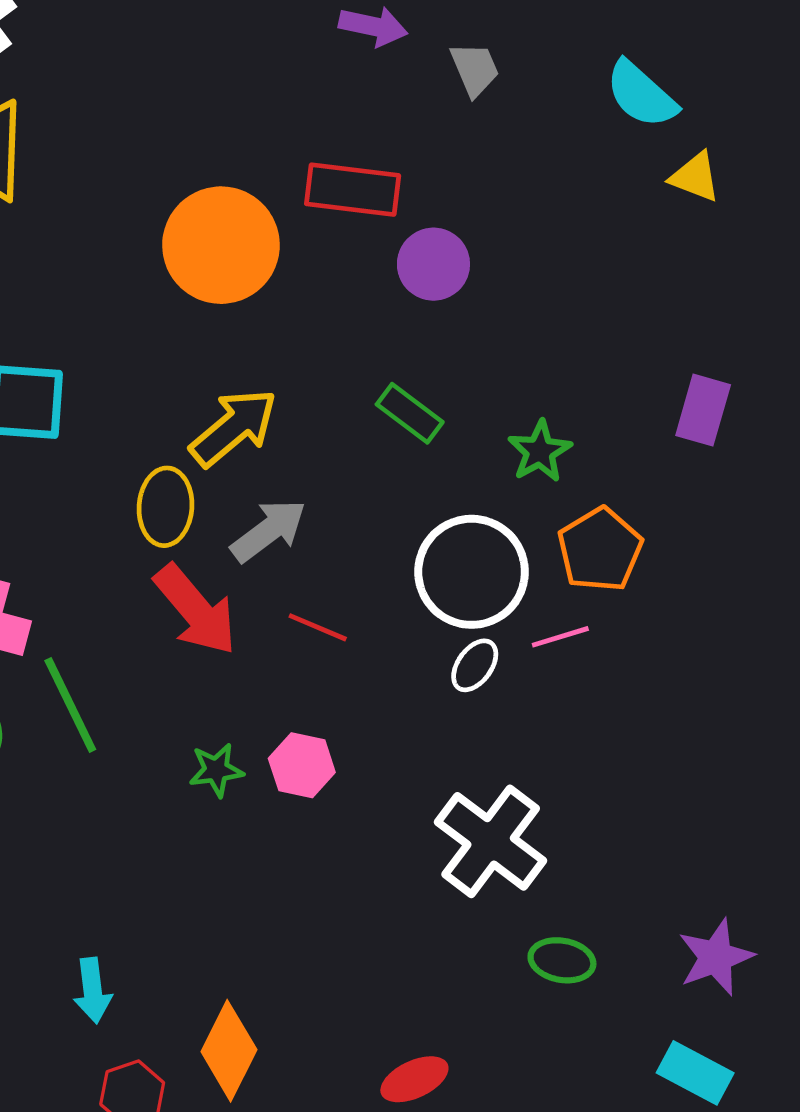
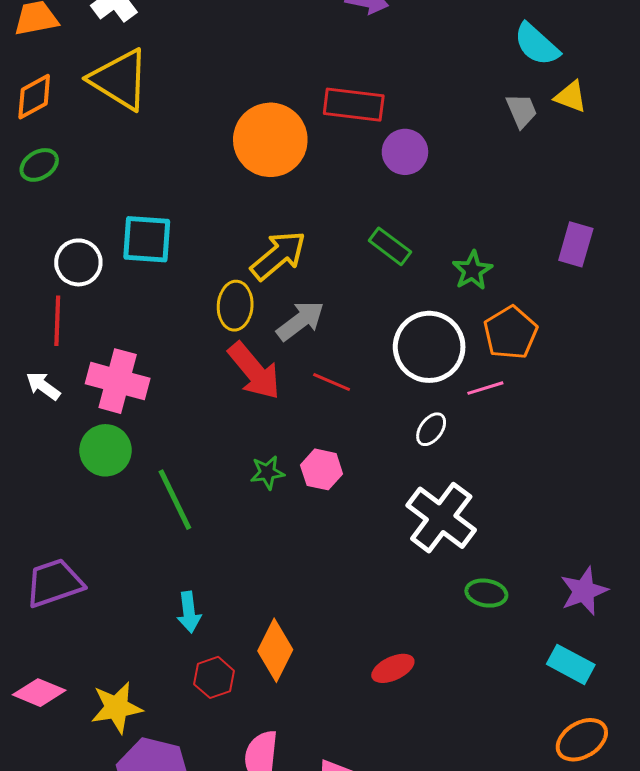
gray trapezoid: (475, 69) -> (522, 111), moved
white ellipse: (475, 665) -> (431, 429), moved
green line: (70, 705) -> (175, 500), moved

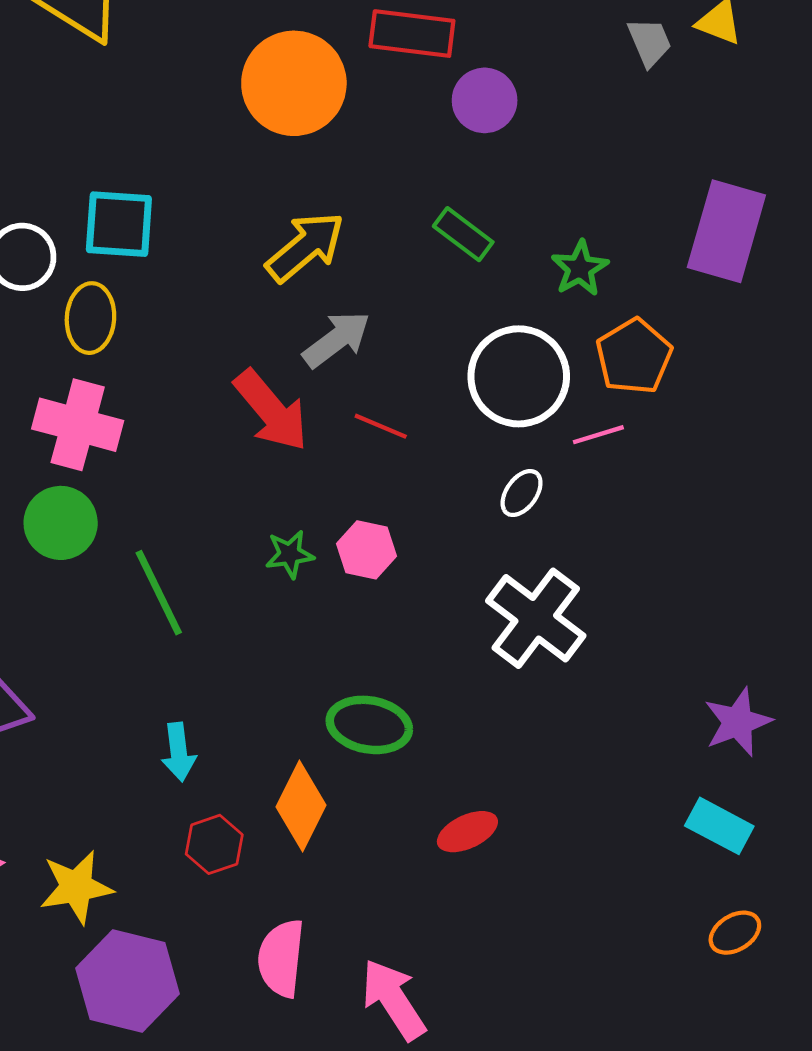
purple rectangle: (576, 244) -> (726, 231), size x1.6
yellow ellipse: (235, 306) -> (90, 318), moved
green ellipse: (486, 593) -> (369, 725), moved, size x1.4
orange ellipse: (582, 740) -> (735, 933), size x0.7

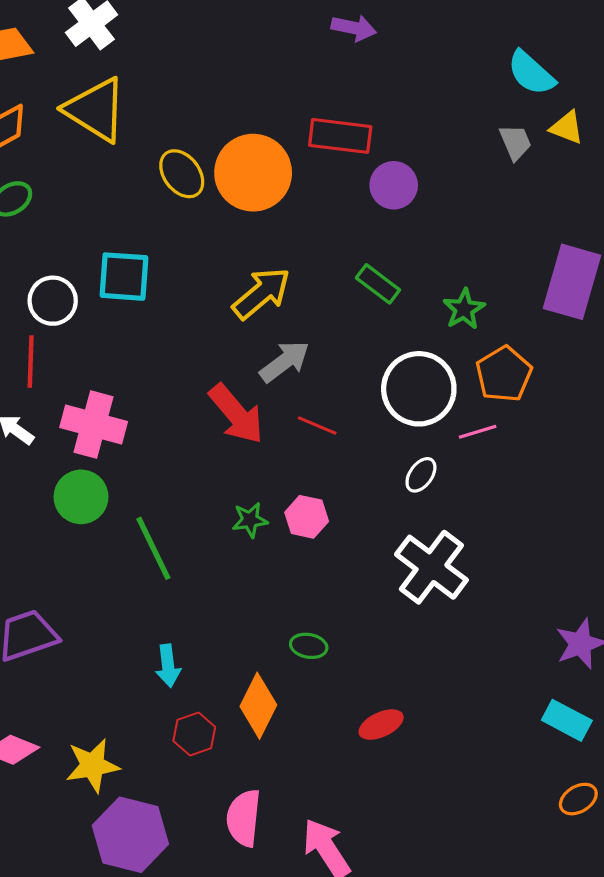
yellow ellipse: (90, 318) -> (182, 174), moved, turned -42
green ellipse: (369, 725) -> (309, 646), size x0.6

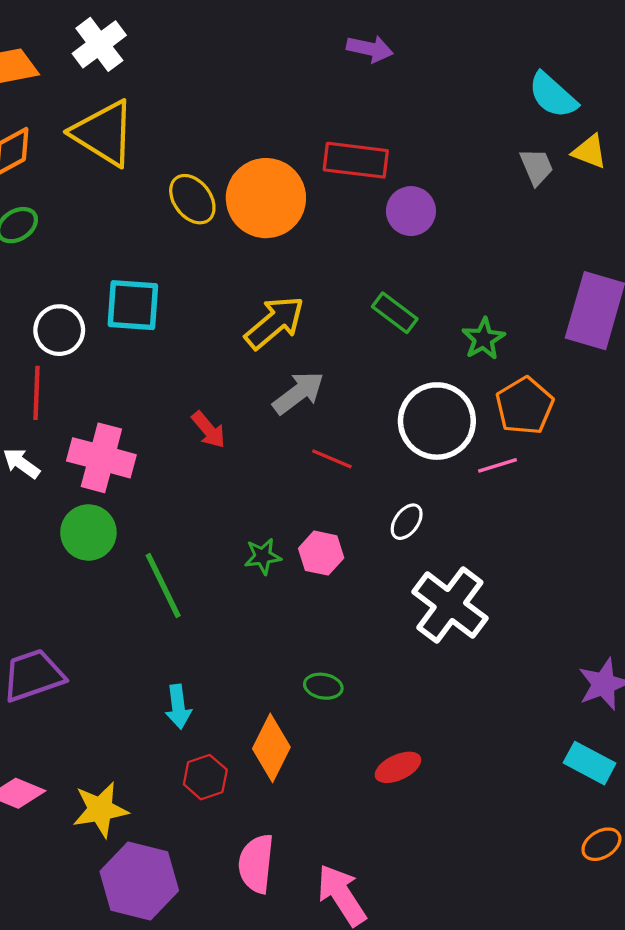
red arrow: (236, 414) -> (209, 430), moved, size x0.6
white ellipse: (421, 475) -> (407, 522), moved

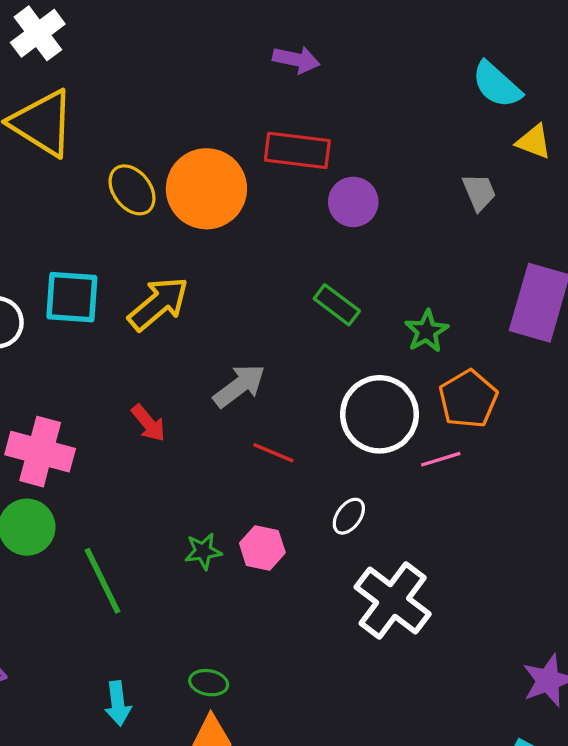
purple arrow: (370, 49) -> (296, 60), moved
gray trapezoid: (537, 167) -> (479, 192), moved
yellow arrow: (275, 323) -> (158, 304), moved
green ellipse: (323, 686) -> (209, 683), moved

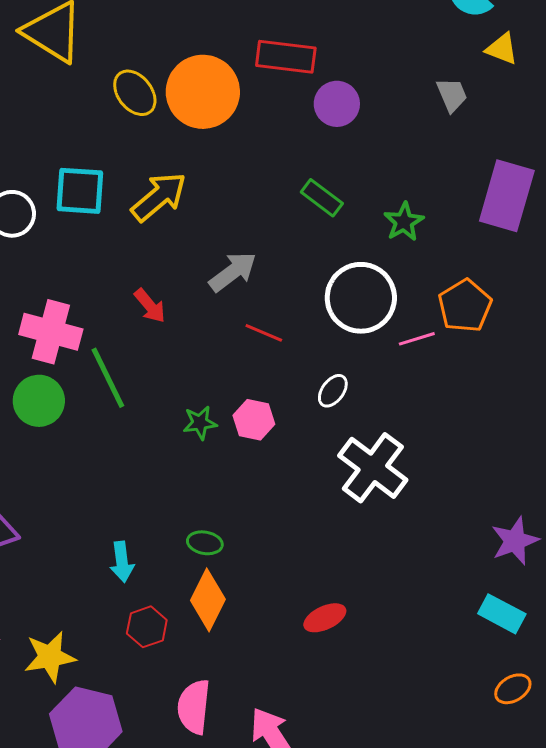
orange pentagon: (468, 399) -> (465, 306), moved
green line: (102, 581) -> (108, 378), moved

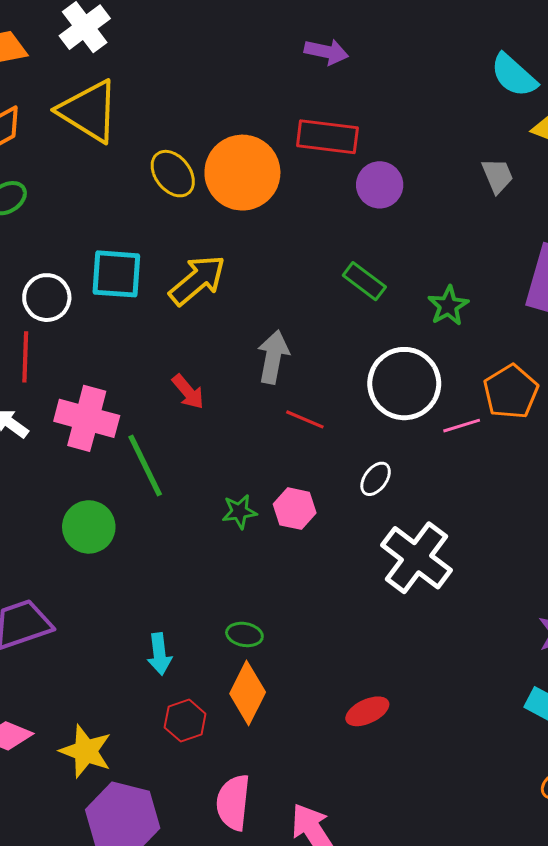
gray arrow: (233, 272) -> (273, 357), turned -42
green circle: (39, 401) -> (89, 527), moved
yellow star: (50, 657) -> (86, 751), turned 30

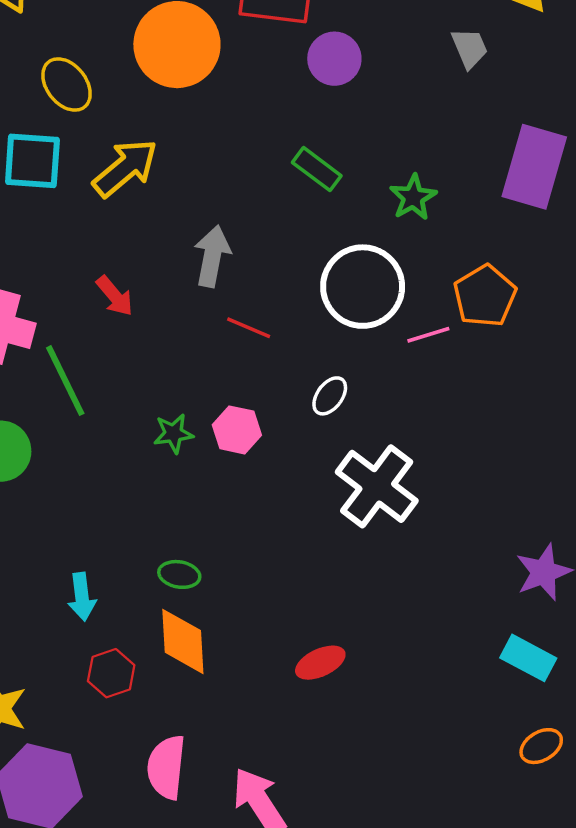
yellow ellipse: (173, 174) -> (67, 85), moved
orange diamond: (248, 693) -> (183, 641), turned -30

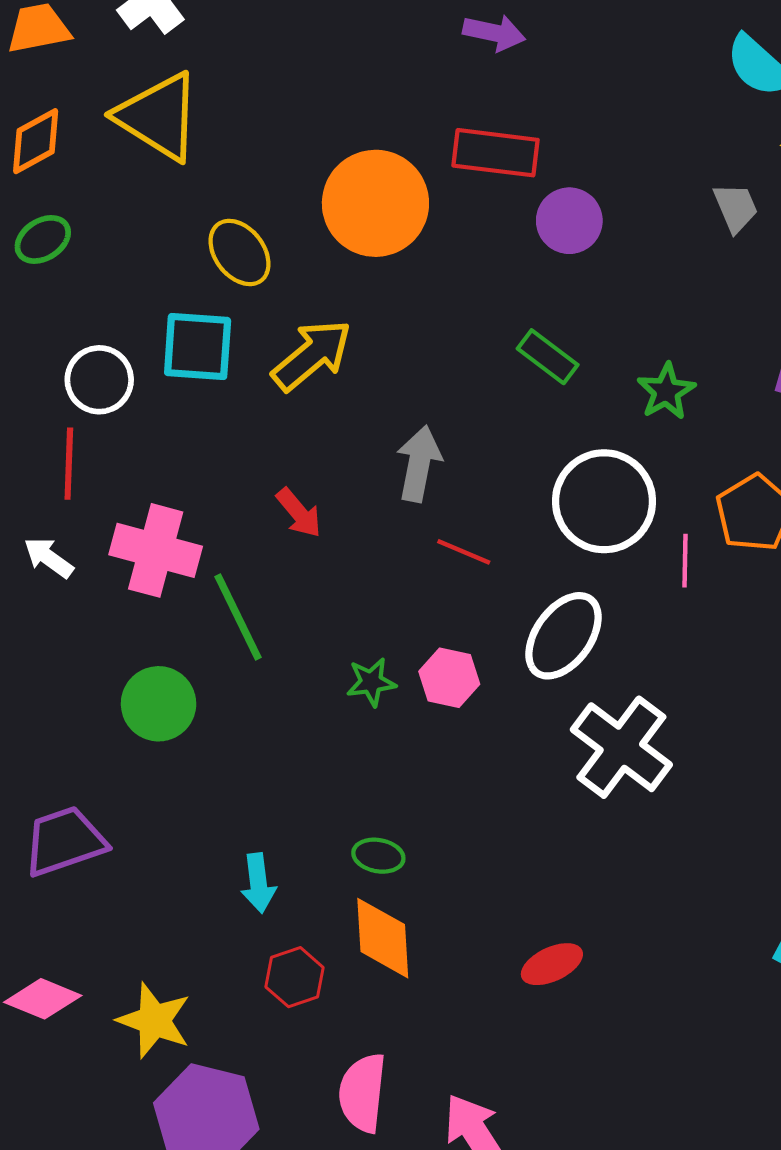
pink line: (428, 335) -> (685, 561), turned -72
white ellipse: (330, 396) -> (564, 636), size x1.8

